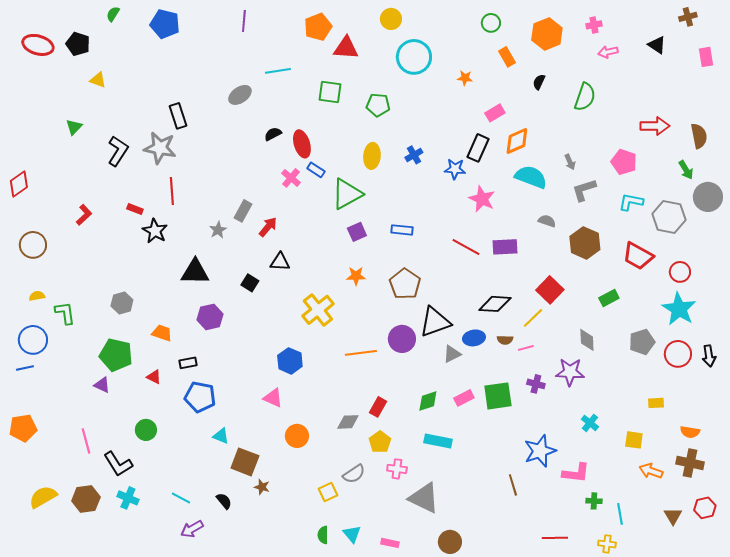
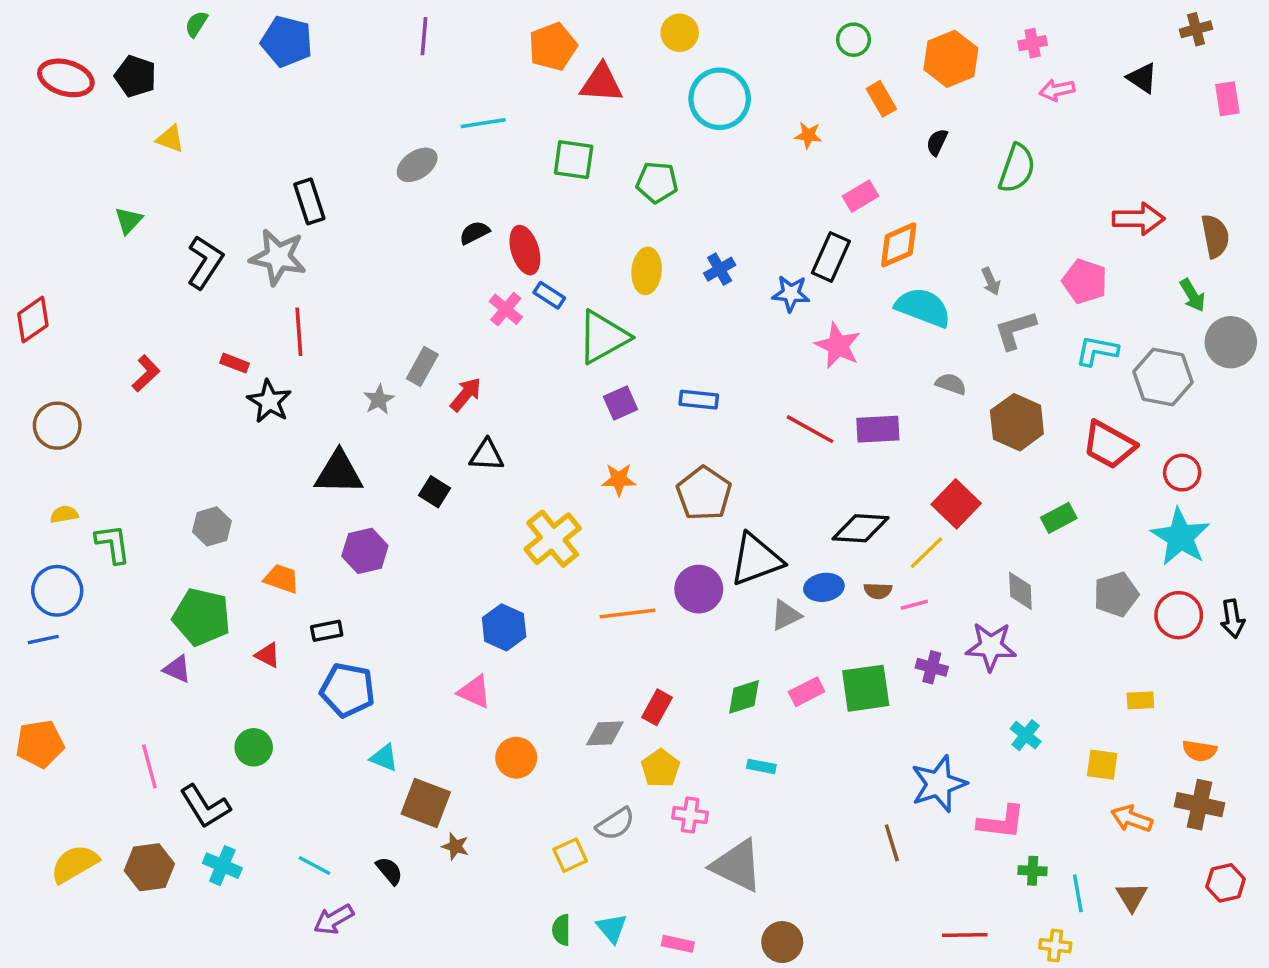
cyan rectangle: (438, 441) -> (761, 766), size x0.6
brown triangle: (673, 516) -> (1132, 897), moved

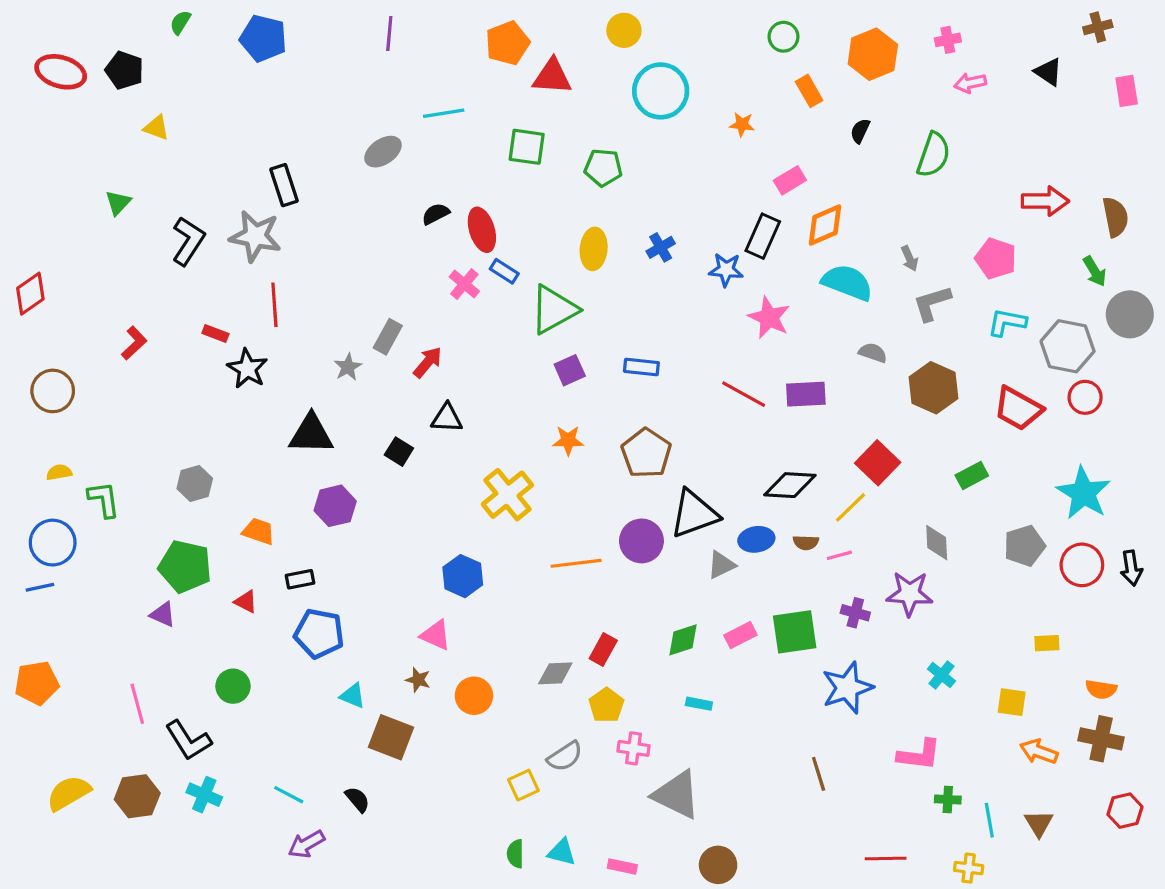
red circle: (1182, 473) -> (1085, 397), moved
blue star: (939, 784) -> (847, 688), moved
brown star: (455, 846) -> (418, 680), moved
cyan triangle: (612, 928) -> (562, 852), turned -36

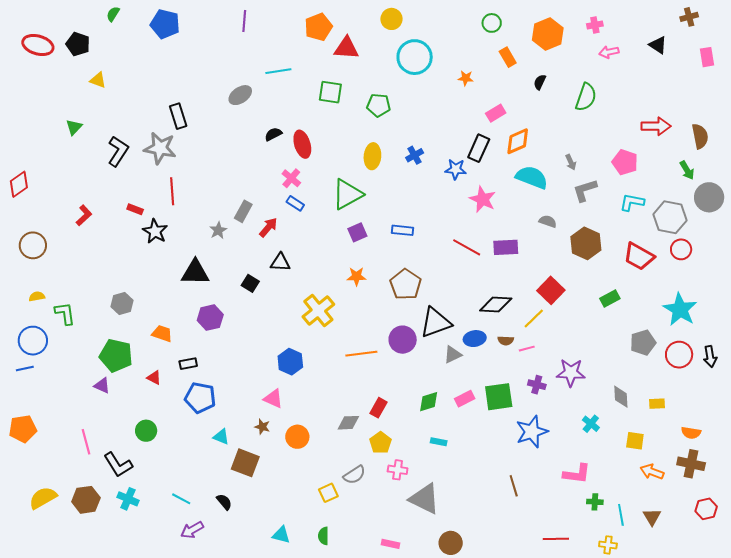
blue rectangle: (504, 271) -> (295, 203), moved
gray diamond: (937, 543) -> (621, 397), moved
cyan triangle: (562, 852) -> (281, 535), moved

